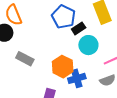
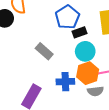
gray rectangle: (25, 59) -> (44, 51), moved
orange hexagon: (63, 67) -> (88, 73), moved

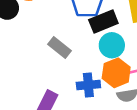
black rectangle: (80, 32) -> (103, 21), size x1.5

